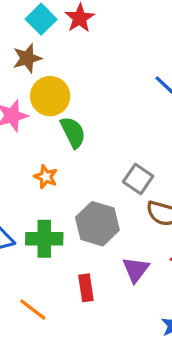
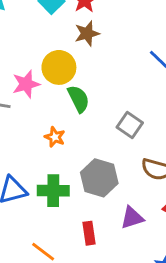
brown star: (27, 58) -> (87, 33), moved
gray square: (138, 179) -> (130, 125), moved
purple triangle: (136, 270) -> (132, 218), turned 35

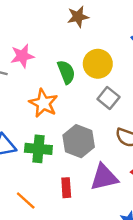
yellow circle: (59, 67) -> (98, 64), moved
orange star: (55, 137) -> (43, 103), size x1.6
purple triangle: (132, 218) -> (104, 177), size x1.4

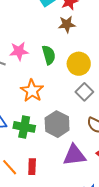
green semicircle: (66, 72) -> (49, 55), moved
red rectangle: (66, 188) -> (32, 167), moved

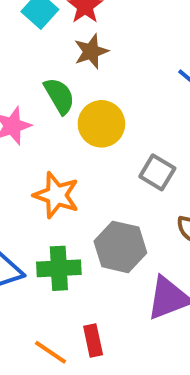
green semicircle: (49, 55) -> (59, 96), moved
yellow circle: (79, 64) -> (101, 124), moved

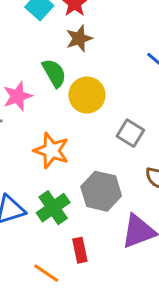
green cross: (59, 268) -> (53, 208), turned -32
red rectangle: (93, 341) -> (80, 250), moved

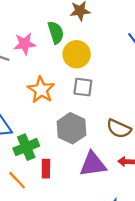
gray square: (130, 133) -> (83, 87), moved, turned -36
green cross: (53, 208) -> (26, 147), moved

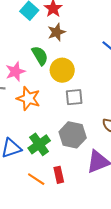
orange star: (41, 90) -> (28, 98), moved
green cross: (26, 147) -> (39, 144), moved
orange line: (17, 180) -> (36, 179), moved

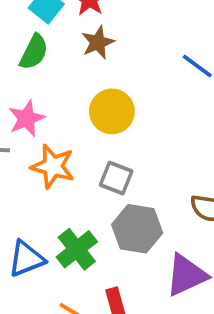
green semicircle: (40, 56) -> (34, 52), moved, turned 60
gray square: (74, 97) -> (116, 178), moved, turned 30

